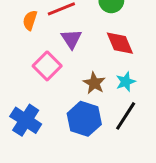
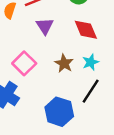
pink square: (47, 66) -> (24, 63), moved
blue hexagon: (84, 119) -> (59, 112), moved

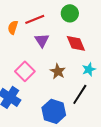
cyan star: (91, 62) -> (89, 69), moved

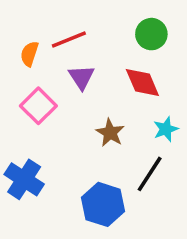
green circle: (70, 13) -> (151, 34), moved
pink square: (25, 71) -> (38, 106), moved

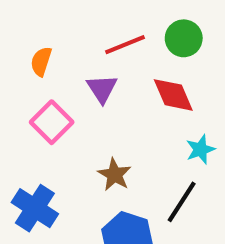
red line: (69, 39) -> (125, 45), moved
brown star: (110, 133) -> (115, 175), moved

